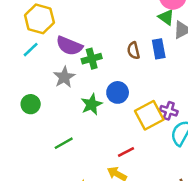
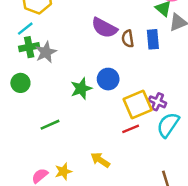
purple semicircle: (69, 46) -> (104, 28), moved
green cross: (92, 59) -> (29, 47), moved
gray star: (64, 77) -> (46, 52), moved
red line: (126, 152) -> (131, 129), moved

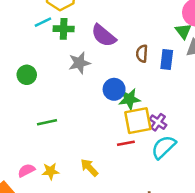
purple semicircle: (104, 28) -> (104, 36), moved
green cross: (29, 47) -> (64, 29), moved
gray star: (46, 52) -> (79, 63), moved
green star: (81, 89) -> (129, 99), moved

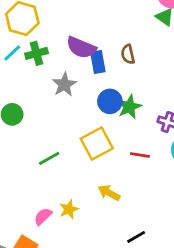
blue rectangle: (167, 59) -> (98, 62), moved
yellow square: (138, 121) -> (97, 143), moved
red line: (126, 143) -> (140, 155), turned 36

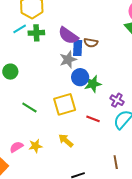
brown semicircle: (128, 54) -> (91, 43), moved, turned -80
gray star: (64, 85) -> (68, 60), moved
green line: (49, 158) -> (29, 108), turned 49

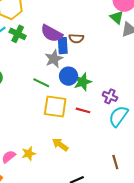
green cross: (36, 33) -> (18, 34), turned 35
yellow square: (65, 104) -> (55, 107), turned 30
green line: (29, 108) -> (41, 83), moved
red line: (93, 119) -> (83, 110), moved

